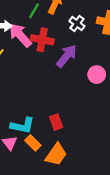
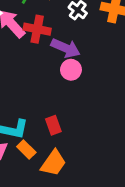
purple arrow: (67, 56) -> (66, 48), turned 75
pink circle: (97, 75) -> (71, 70), moved

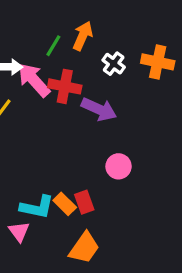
pink circle: (71, 70) -> (119, 166), moved
orange rectangle: (26, 150) -> (65, 204), moved

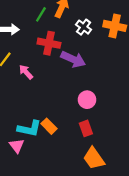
pink arrow: (34, 80) -> (26, 72), moved, size x0.6
red rectangle: (84, 202) -> (86, 128), moved
orange trapezoid: (84, 248) -> (94, 158), moved, turned 110

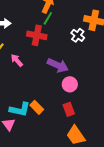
green line: (41, 14) -> (48, 18), moved
white cross: (84, 27) -> (78, 35), moved
purple arrow: (73, 59) -> (58, 65), moved

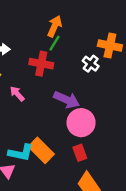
pink circle: (70, 84) -> (81, 123), size x1.5
orange rectangle: (37, 107) -> (41, 150), size x1.5

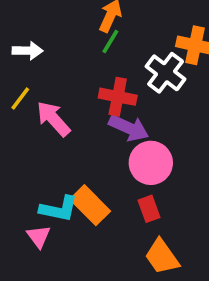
red cross: (41, 64) -> (118, 97), moved
white cross: (91, 64) -> (166, 73), size x1.5
pink arrow: (17, 94) -> (53, 119), size x1.5

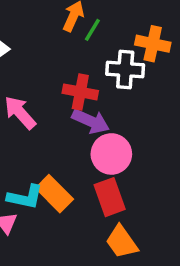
green line: (110, 42) -> (92, 30), moved
white cross: (166, 73) -> (125, 70), turned -33
red rectangle: (149, 209) -> (110, 197), size x1.5

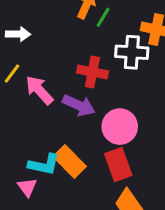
purple arrow: (91, 121) -> (79, 105), moved

